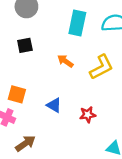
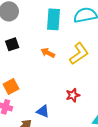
orange square: (17, 94) -> (11, 86), turned -35
blue triangle: (54, 105) -> (43, 111), moved

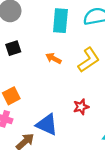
blue triangle: (43, 111) -> (47, 125), size x1.5

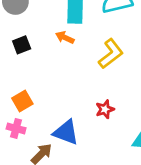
orange arrow: (53, 58) -> (65, 37), moved

